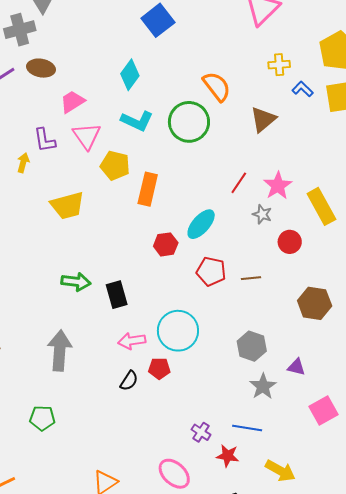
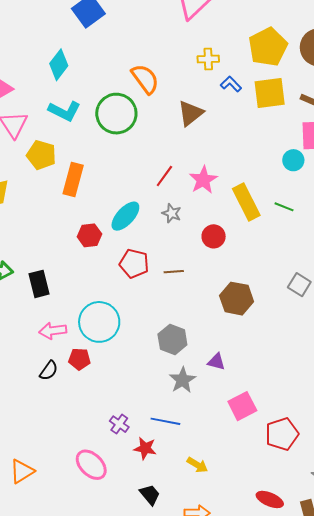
gray star: (262, 214) -> (172, 213), moved
yellow arrow: (280, 471) -> (197, 465), size x0.7

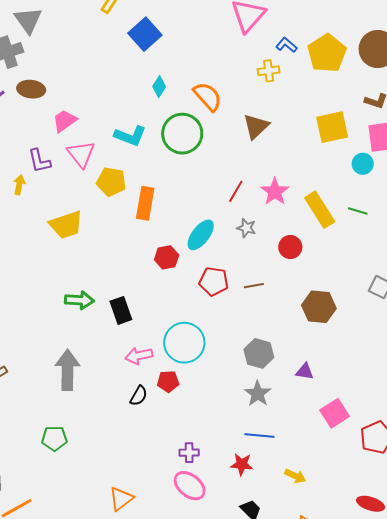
cyan diamond: (59, 65) -> (159, 87), moved, size x0.7
blue L-shape: (231, 84) -> (286, 45), moved
yellow square: (270, 93) -> (332, 127), moved
gray star: (182, 380) -> (258, 394), moved
purple cross: (119, 424) -> (189, 453), moved, turned -30

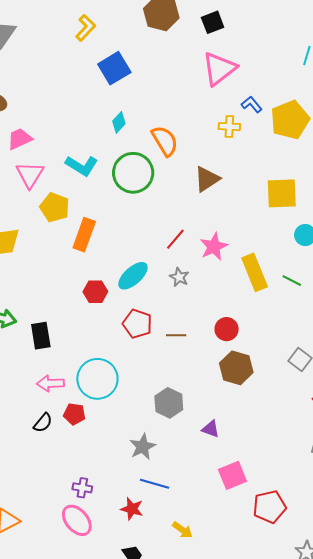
red circle: (290, 247) -> (227, 329), moved
gray star: (258, 394) -> (143, 447), moved

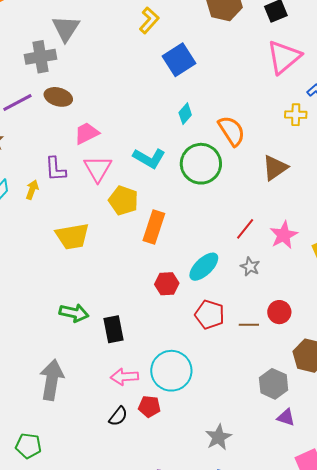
red circle: (227, 329) -> (279, 312), moved
gray hexagon: (169, 403) -> (274, 384), moved

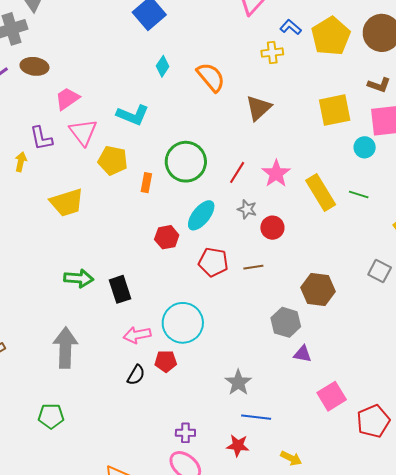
green circle: (201, 164) -> (186, 162), moved
orange rectangle: (154, 227) -> (146, 183), size x0.6
red circle: (279, 312) -> (272, 228), moved

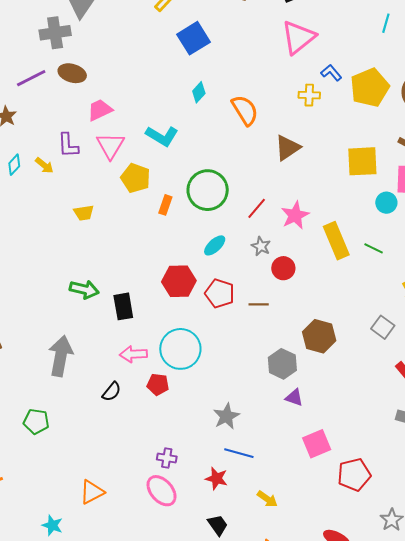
yellow arrow: (21, 162) -> (44, 165), turned 108
yellow trapezoid: (67, 203) -> (84, 213), size x0.6
cyan ellipse: (201, 215) -> (215, 245), size x0.7
red hexagon: (167, 237) -> (179, 281), moved, size x1.4
black semicircle: (136, 375) -> (112, 392), moved

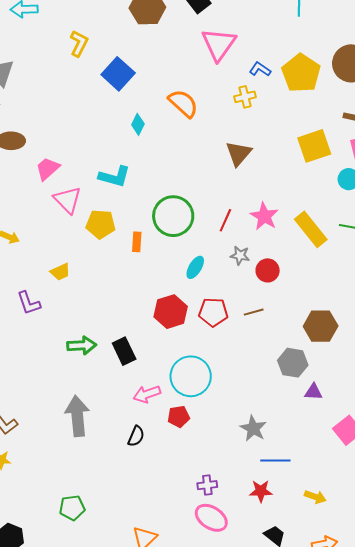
orange semicircle: (245, 110) -> (183, 103), moved
purple L-shape: (68, 145) -> (29, 303), moved
green pentagon: (36, 421) -> (72, 508), moved

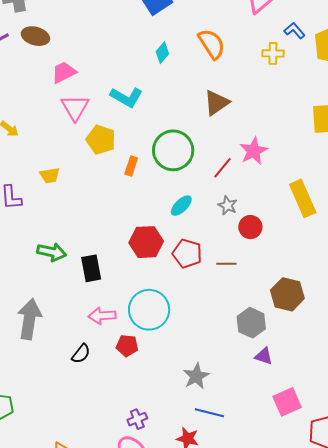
brown triangle: (238, 154) -> (216, 103), moved
pink star: (264, 216) -> (254, 151), moved
purple cross: (207, 485) -> (137, 419), turned -30

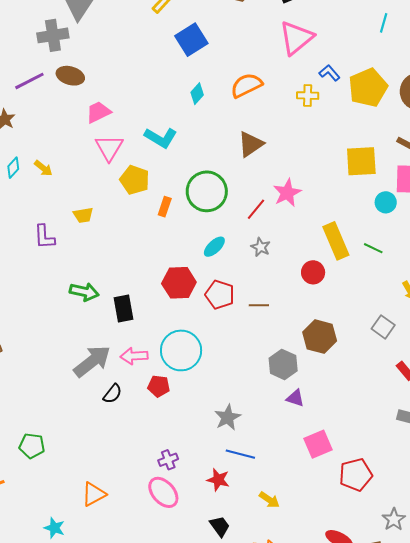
orange semicircle: (212, 44) -> (246, 85), turned -84
red circle: (250, 227) -> (313, 272), moved
gray arrow: (29, 319) -> (92, 361), moved, turned 42

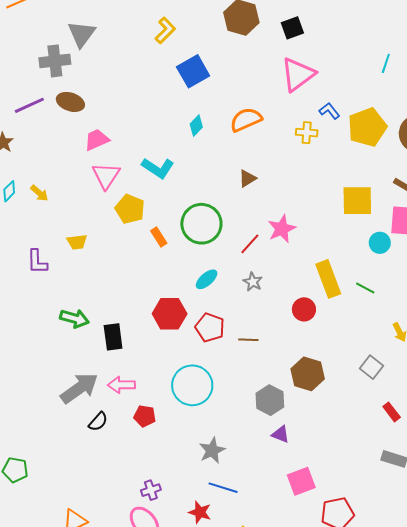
brown triangle: (251, 144) -> (247, 179), size x0.7
orange rectangle: (165, 207) -> (159, 237), turned -54
cyan circle: (181, 350) -> (192, 385), moved

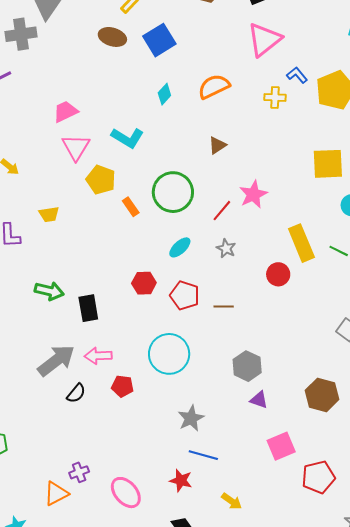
brown ellipse: (70, 102) -> (112, 37), moved
red hexagon: (170, 314) -> (144, 283), size x0.7
brown hexagon: (308, 374) -> (322, 395), moved
purple cross: (151, 490) -> (79, 472), moved

